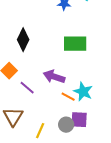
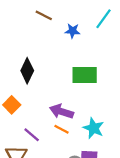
purple line: (27, 88) -> (32, 135), moved
orange line: (68, 97) -> (61, 129), moved

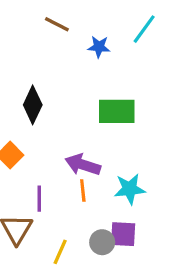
cyan star: (94, 128) -> (130, 189), turned -30
orange line: (61, 129) -> (83, 191), turned 56
purple line: (32, 135) -> (39, 199), turned 49

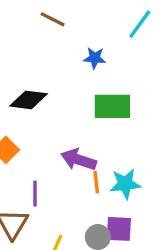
blue star: (99, 47) -> (95, 58), moved
black diamond: (33, 105) -> (29, 100), turned 72
orange line: (83, 191) -> (96, 182), moved

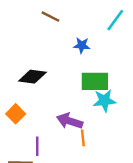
cyan star: (125, 184) -> (104, 101), moved

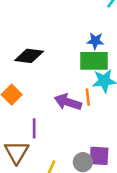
blue star: (82, 45) -> (95, 41), moved
orange line: (83, 138) -> (88, 97), moved

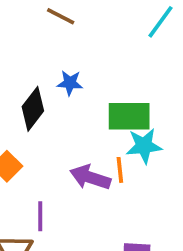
blue star: (95, 41) -> (70, 83), moved
black diamond: (29, 56) -> (33, 109), turned -60

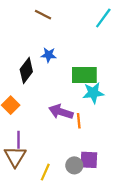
orange line: (120, 170) -> (79, 121), moved
purple line: (40, 216) -> (18, 140), moved

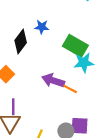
green rectangle: (84, 75) -> (75, 46), turned 30
orange line: (79, 121) -> (70, 89), turned -56

